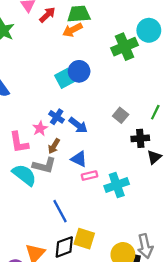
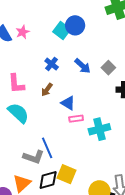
cyan square: (65, 78) -> (62, 31), turned -30
blue arrow: (78, 125) -> (82, 66), moved
pink star: (40, 128) -> (23, 32), moved
gray L-shape: (44, 165) -> (34, 157), moved

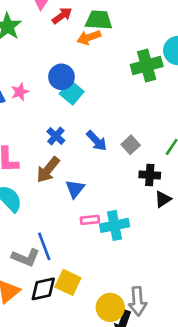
blue circle: (75, 25) -> (62, 77), moved
brown arrow: (47, 90) -> (48, 170), size x1.5
blue triangle: (68, 103) -> (75, 189), turned 35
pink rectangle: (76, 119) -> (90, 220), moved

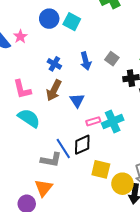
cyan square: (72, 93) -> (72, 22), moved
blue arrow: (97, 141) -> (86, 61), turned 42
yellow square: (68, 282) -> (101, 169), moved
black diamond: (43, 289) -> (82, 145), moved

